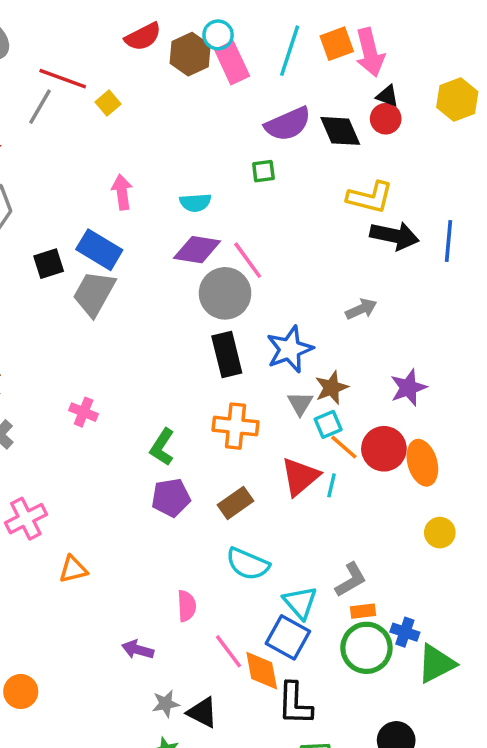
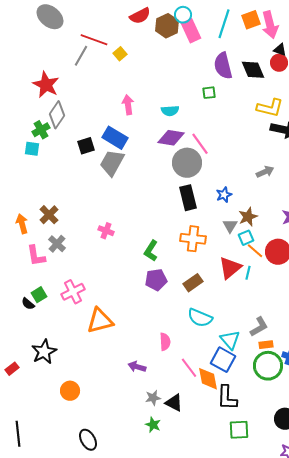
purple semicircle: (288, 124) -> (223, 66), turned 100
blue star: (290, 349) -> (224, 195), size x0.6
orange triangle: (73, 569) -> (100, 321), size x1.6

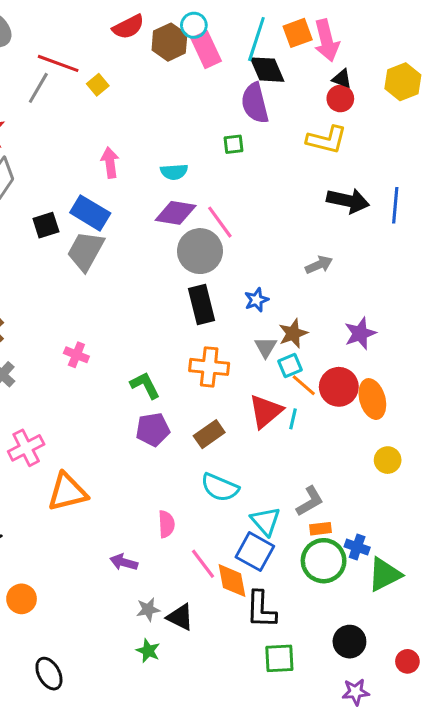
black diamond: (253, 70) -> (267, 70), moved
yellow L-shape: (270, 108) -> (327, 140), moved
green L-shape: (151, 251) -> (145, 385), turned 120

